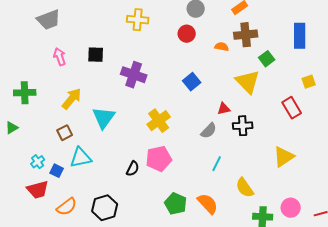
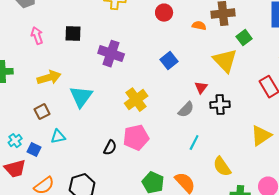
yellow arrow: (72, 99) -> (49, 78), turned 35
red triangle: (224, 109) -> (201, 88), turned -40
cyan triangle: (81, 158) -> (58, 137), size x0.7

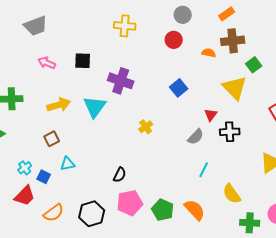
pink arrow: (37, 36) -> (47, 63), turned -48
cyan triangle: (81, 97) -> (95, 107), moved
yellow cross: (136, 100) -> (146, 127), size x0.6
pink pentagon: (136, 138) -> (130, 203), moved
red trapezoid: (15, 169) -> (25, 196), turned -30

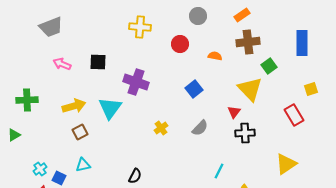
red circle: (174, 40) -> (180, 44), moved
orange semicircle: (209, 53) -> (215, 56), moved
red triangle: (211, 115) -> (234, 112), moved
gray semicircle: (196, 137) -> (200, 128), moved
brown square: (52, 139) -> (80, 132), moved

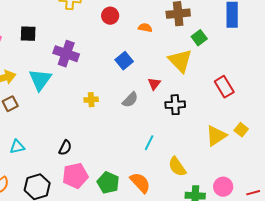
yellow square: (311, 89) -> (241, 130), moved, turned -32
red triangle: (234, 112) -> (154, 84), moved
yellow cross: (161, 128) -> (91, 100), turned 32
cyan triangle: (83, 165) -> (17, 147), moved

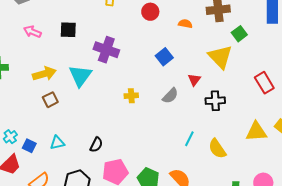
yellow triangle: (216, 136) -> (256, 132), turned 30
black semicircle: (65, 148) -> (96, 145), moved
yellow semicircle: (177, 167) -> (217, 149), moved

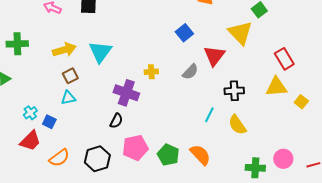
purple cross: (106, 50) -> (126, 93), moved
red triangle: (194, 80) -> (214, 56), size x1.6
black cross: (215, 101) -> (234, 91), moved
yellow triangle: (256, 132) -> (276, 87), moved
cyan triangle: (57, 143) -> (68, 98), moved

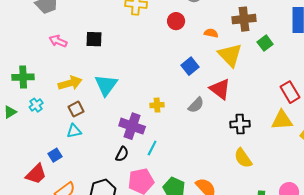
yellow triangle: (240, 33) -> (230, 55), moved
red triangle: (214, 56) -> (220, 89), turned -30
cyan cross: (30, 113) -> (36, 105), moved
cyan line: (209, 115) -> (152, 148), moved
blue square: (49, 122) -> (55, 155), turned 32

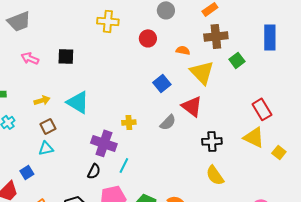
yellow arrow: (70, 83) -> (42, 100), size x0.7
cyan triangle: (106, 85) -> (78, 102), turned -35
yellow triangle: (282, 120) -> (254, 137), turned 30

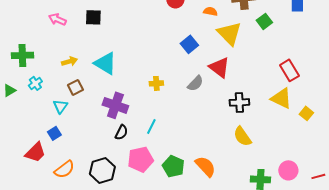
purple cross: (104, 143) -> (115, 105), moved
cyan triangle: (46, 148) -> (60, 106), moved, turned -42

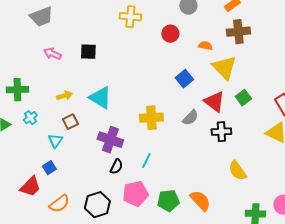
green square: (264, 21) -> (243, 98), moved
yellow cross: (156, 83) -> (151, 118), size x1.6
black cross: (239, 102) -> (221, 132), moved
green pentagon: (173, 166) -> (168, 201), turned -30

